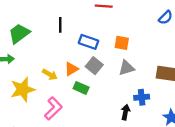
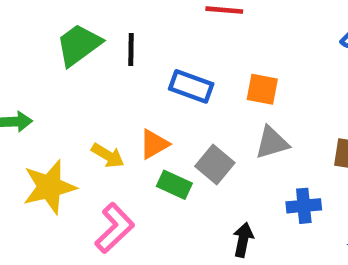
green trapezoid: (19, 33) -> (79, 45), moved
gray square: (94, 66) -> (215, 164), moved
black arrow: (125, 112) -> (243, 240), moved

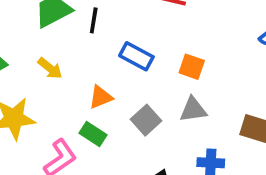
yellow arrow: (108, 155) -> (50, 68), moved
green rectangle: (174, 185) -> (93, 134), moved

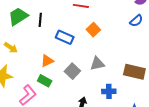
orange square: (192, 67) -> (93, 30), moved, turned 32
yellow arrow: (50, 68) -> (11, 48), moved

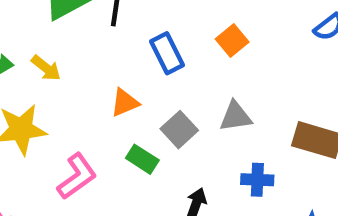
blue rectangle: (65, 37) -> (167, 53), turned 36
green rectangle: (45, 81) -> (142, 159), moved

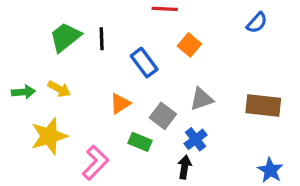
blue cross: (257, 180) -> (196, 139), moved, turned -30

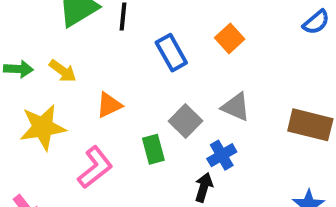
gray triangle: (202, 99) -> (236, 107), turned 35
orange triangle: (120, 104) -> (109, 105), moved
green rectangle: (140, 142) -> (153, 149), turned 45

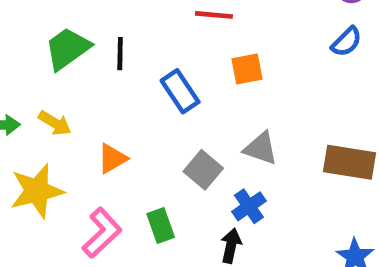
orange square: (230, 38) -> (247, 69), turned 36
green rectangle: (153, 149) -> (161, 226), moved

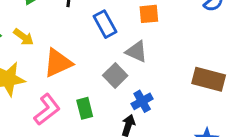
gray triangle: (261, 148) -> (136, 52), moved
orange triangle: (112, 159) -> (58, 63), size x1.5

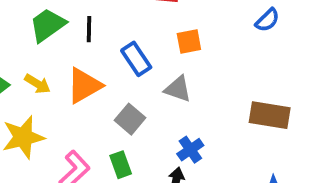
orange triangle: (58, 63) -> (84, 86), moved
gray square: (115, 75) -> (130, 119), moved

